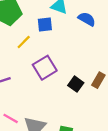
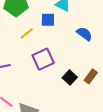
blue semicircle: (87, 19) -> (84, 34), moved

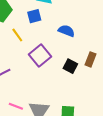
yellow line: (27, 33) -> (17, 35), turned -72
blue semicircle: (84, 34) -> (66, 31), moved

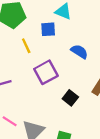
black square: (70, 66) -> (70, 98), moved

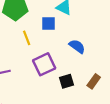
black square: (70, 98) -> (67, 81), moved, turned 32

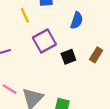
blue semicircle: (77, 46) -> (77, 20), turned 77

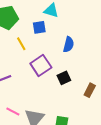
brown rectangle: (96, 55) -> (90, 90), moved

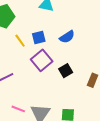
blue square: (39, 27) -> (39, 38), moved
blue semicircle: (69, 44) -> (67, 37), turned 49

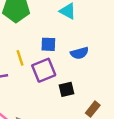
yellow line: (20, 41) -> (20, 58), moved

